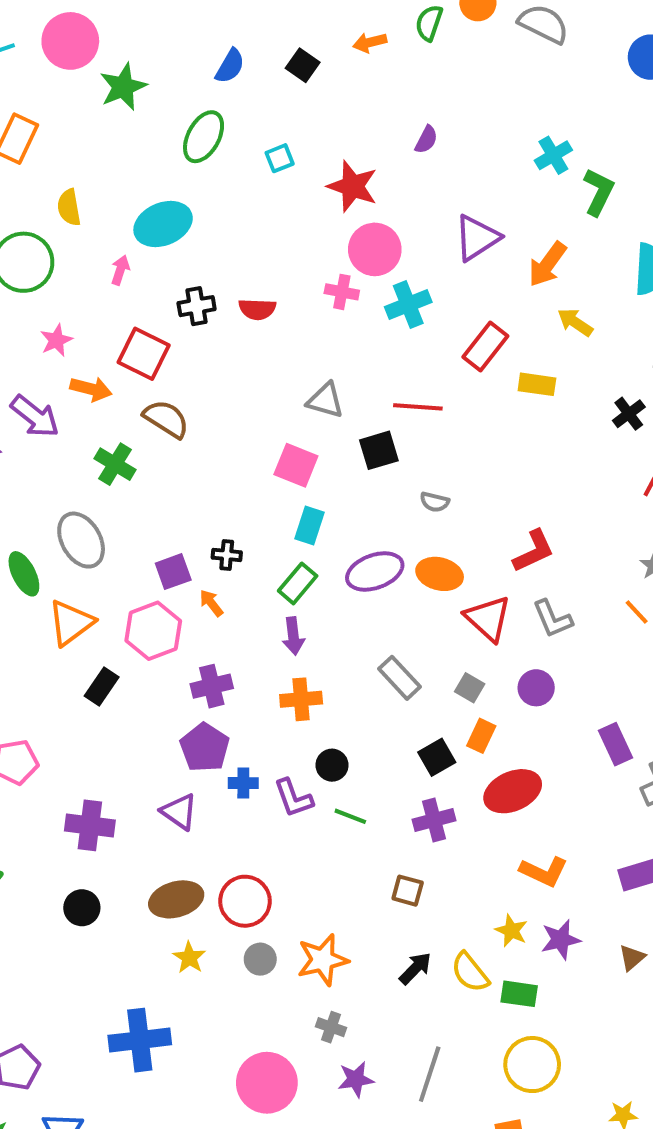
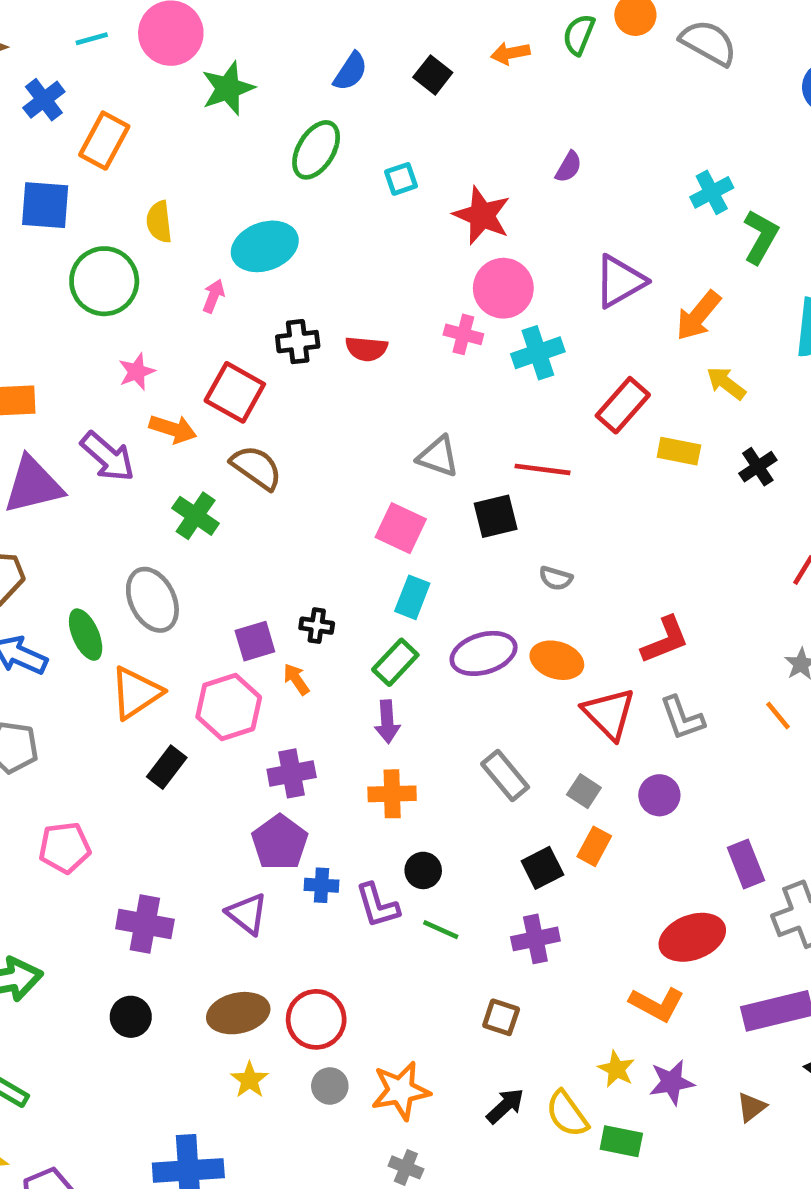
black cross: (629, 414) -> (758, 467), moved
red ellipse: (513, 791) -> (692, 937), moved

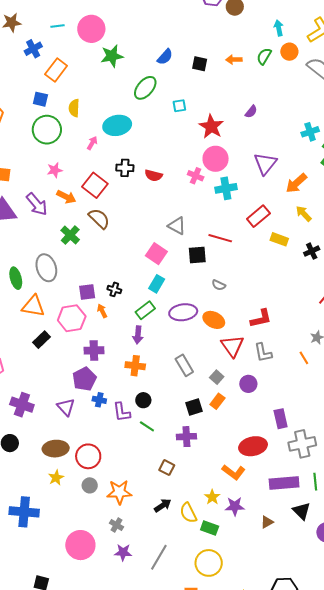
black square: (433, 75) -> (200, 64), turned -35
blue square: (45, 205) -> (40, 99), moved, size x0.7
purple triangle: (620, 281) -> (265, 163), turned -30
orange triangle: (136, 693) -> (33, 306), turned 35

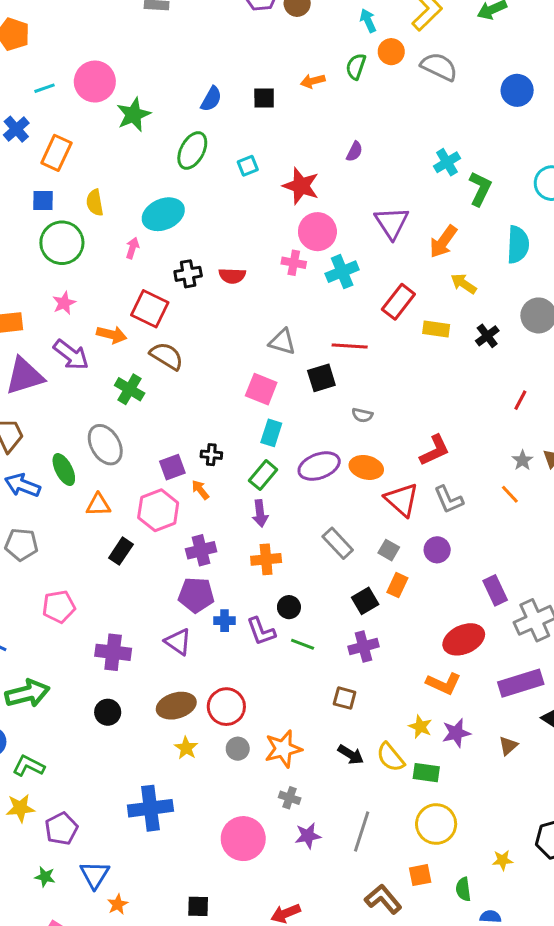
pink star: (55, 170) -> (64, 303), moved
orange triangle: (33, 306) -> (98, 505), size x0.7
purple pentagon: (84, 379) -> (196, 595), turned -30
black arrow: (163, 505) -> (351, 755), turned 78

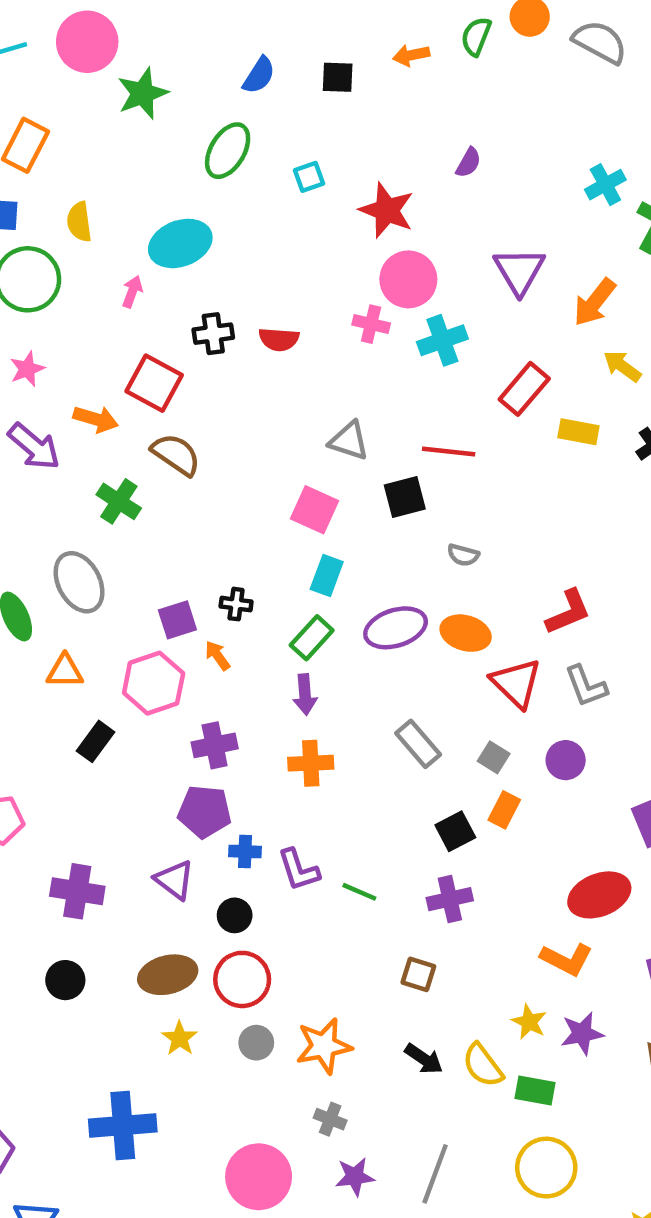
black circle: (289, 607) -> (235, 915), moved

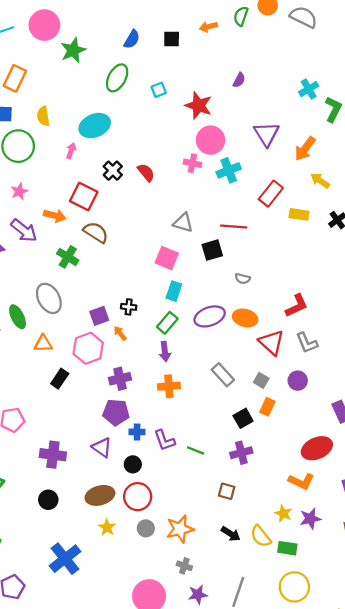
black cross: (213, 334) -> (113, 171), turned -36
red semicircle: (279, 339) -> (146, 172), turned -132
blue cross: (123, 1126) -> (65, 559), moved, turned -32

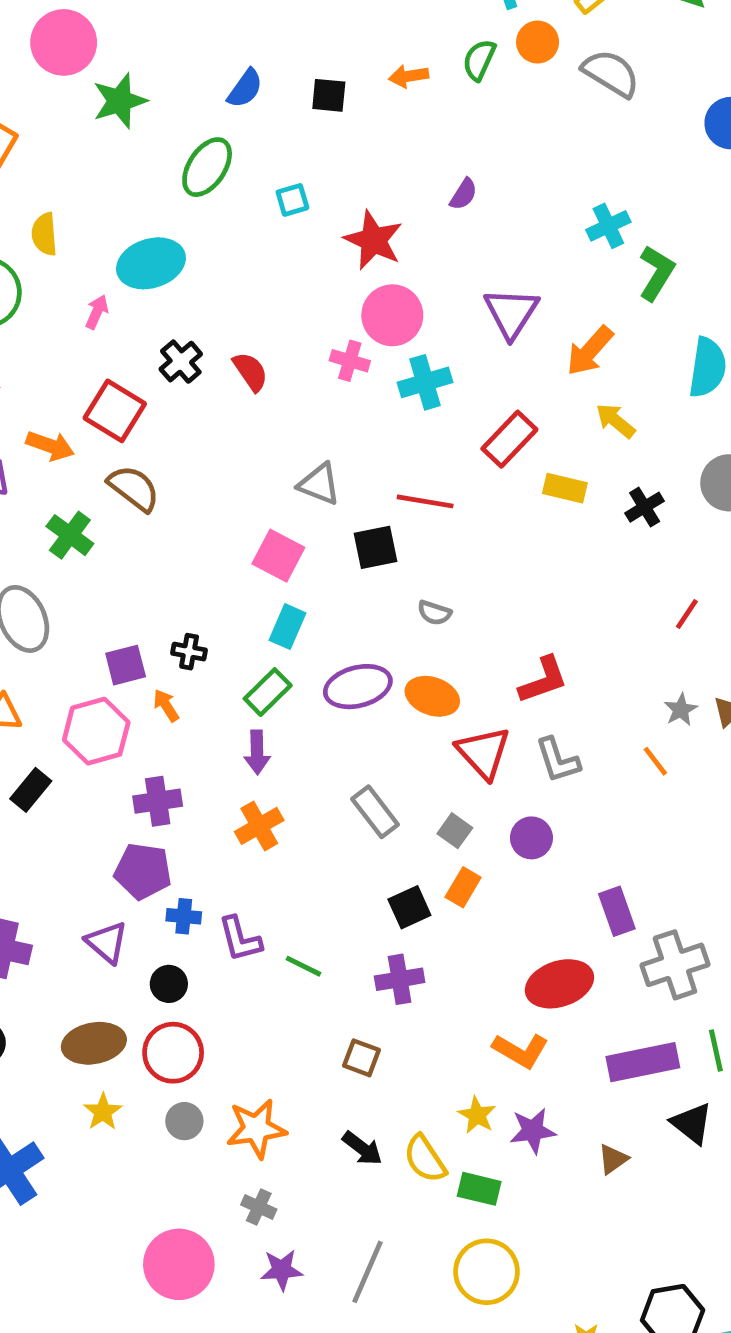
orange cross: (169, 386) -> (259, 826), turned -30

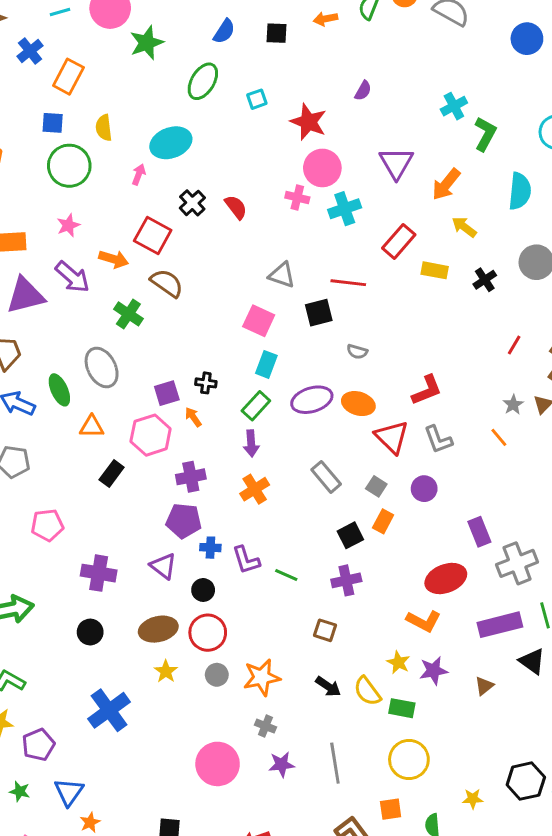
gray line: (367, 1272) -> (335, 763), turned -30

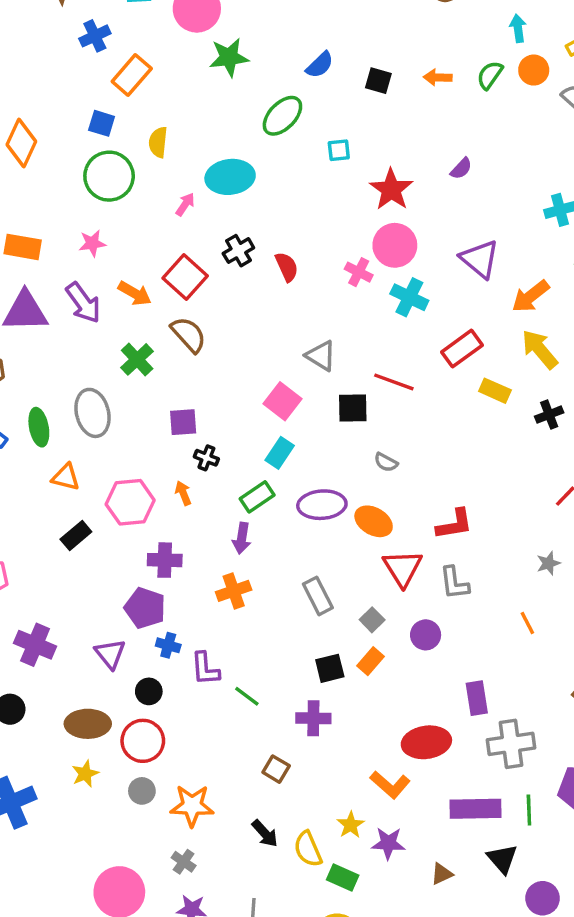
purple triangle: (396, 163) -> (480, 259), turned -33
cyan cross: (345, 209) -> (409, 297), turned 32
yellow arrow: (464, 227) -> (540, 349), size x1.4
purple square: (167, 393) -> (183, 422), moved
orange line: (499, 437) -> (527, 623), moved

